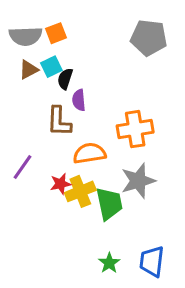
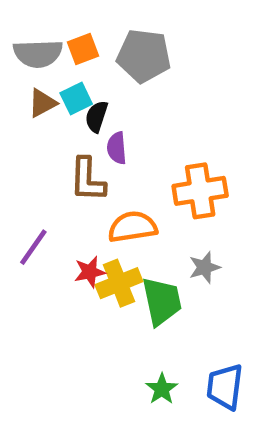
gray pentagon: (149, 38) -> (144, 56), moved
gray star: (138, 181) -> (205, 267), size x0.6

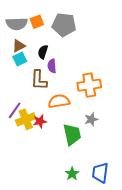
cyan square: (76, 99) -> (20, 59), moved
yellow cross: (119, 283) -> (26, 119), moved

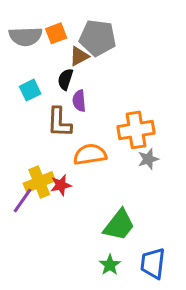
brown triangle: (19, 46) -> (79, 56), moved
purple line: (15, 110) -> (22, 200), moved
gray star: (91, 119) -> (148, 159), moved
green trapezoid: (72, 134) -> (119, 225), moved, turned 50

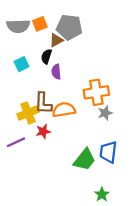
brown L-shape: (59, 122) -> (43, 103), moved
yellow cross: (39, 182) -> (28, 113), moved
purple line: (22, 200) -> (16, 142), turned 30
blue trapezoid: (153, 263) -> (108, 152), moved
green star: (110, 265) -> (102, 194), moved

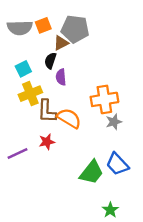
orange semicircle: (64, 110) -> (69, 118), turned 40
yellow cross: (28, 113) -> (30, 94), moved
blue trapezoid: (108, 152) -> (117, 164), turned -50

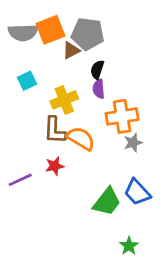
orange square: (43, 25) -> (50, 30), size x1.5
black semicircle: (50, 61) -> (97, 70), moved
purple semicircle: (61, 77) -> (99, 89), moved
yellow cross: (30, 94) -> (64, 100), moved

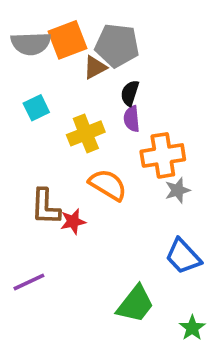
brown L-shape: (55, 130) -> (45, 207), moved
purple line: (20, 180) -> (29, 282), moved
green trapezoid: (107, 202) -> (135, 304), moved
green star: (129, 246) -> (192, 328), moved

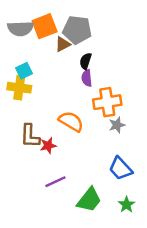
yellow cross: (86, 133) -> (19, 88), moved, turned 30
purple line: (29, 282) -> (55, 182), moved
green star: (192, 328) -> (127, 205), moved

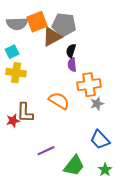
brown triangle: (63, 44) -> (52, 37), size x1.5
cyan square: (24, 71) -> (12, 52), moved
red star: (48, 146) -> (13, 121), moved

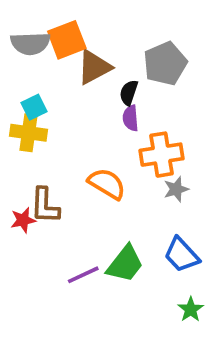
gray pentagon: (64, 25) -> (165, 64), moved, turned -30
cyan square: (12, 52) -> (34, 107), moved
green trapezoid: (74, 166) -> (125, 264), moved

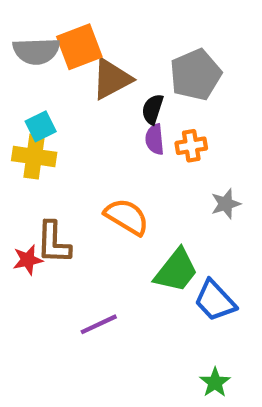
orange cross: (161, 155) -> (191, 146), moved, size x0.6
gray star: (176, 189) -> (226, 204), moved
green trapezoid: (125, 264) -> (176, 271), moved
green star: (191, 309) -> (215, 382), moved

